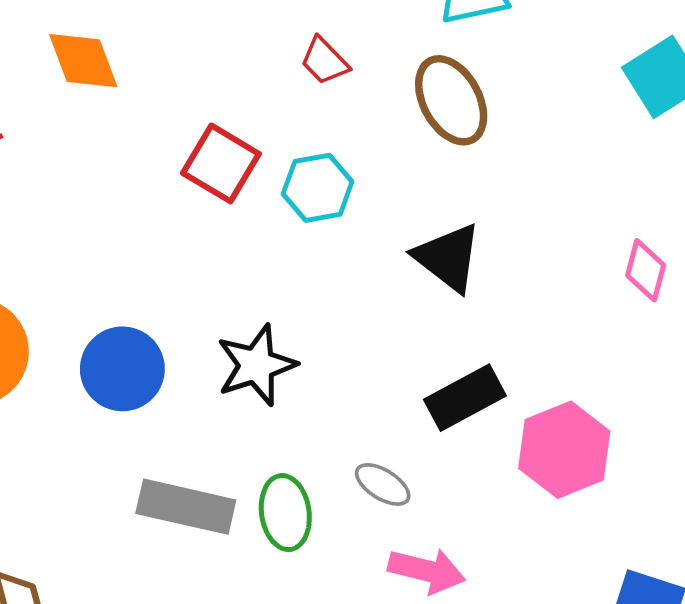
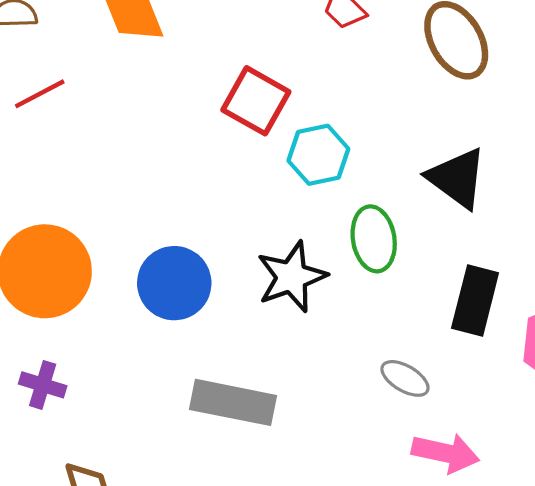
cyan hexagon: (318, 188) -> (318, 155), moved
black rectangle: (465, 398) -> (475, 300), turned -46
green ellipse: (285, 513) -> (374, 239), moved

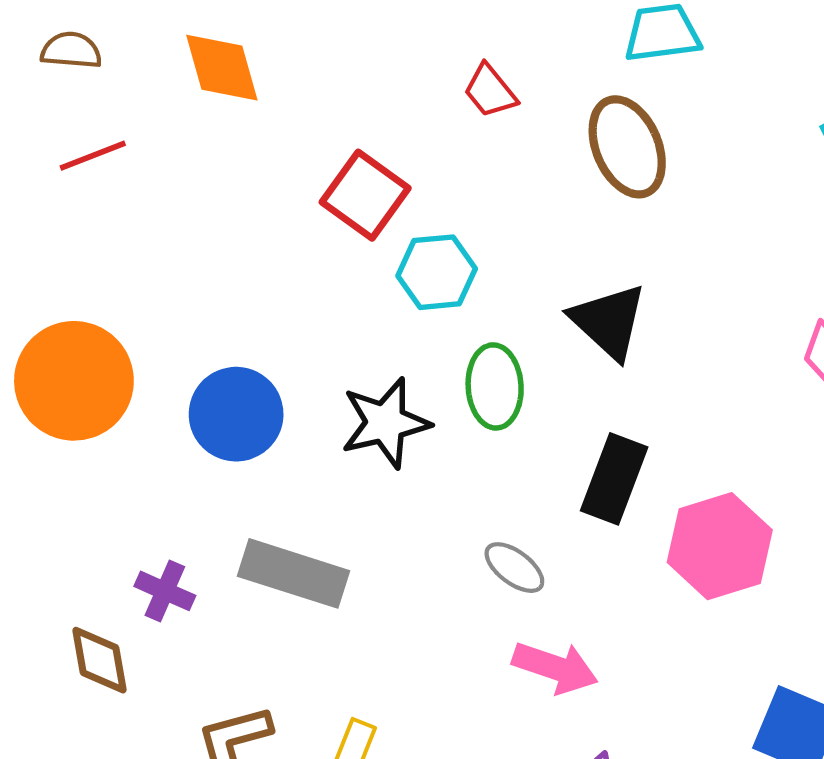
purple cross: (43, 385) -> (165, 591), moved

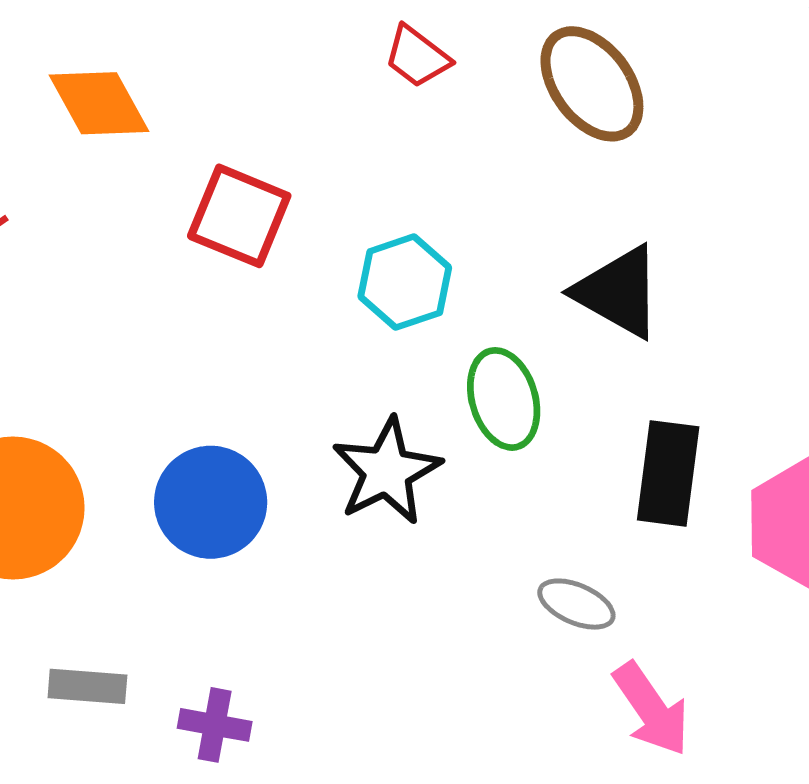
red square: (365, 195) -> (239, 216), moved
gray rectangle: (293, 573) -> (87, 686), moved, size x0.6
purple cross: (165, 591) -> (215, 725), moved
pink arrow: (555, 668) -> (651, 709), turned 50

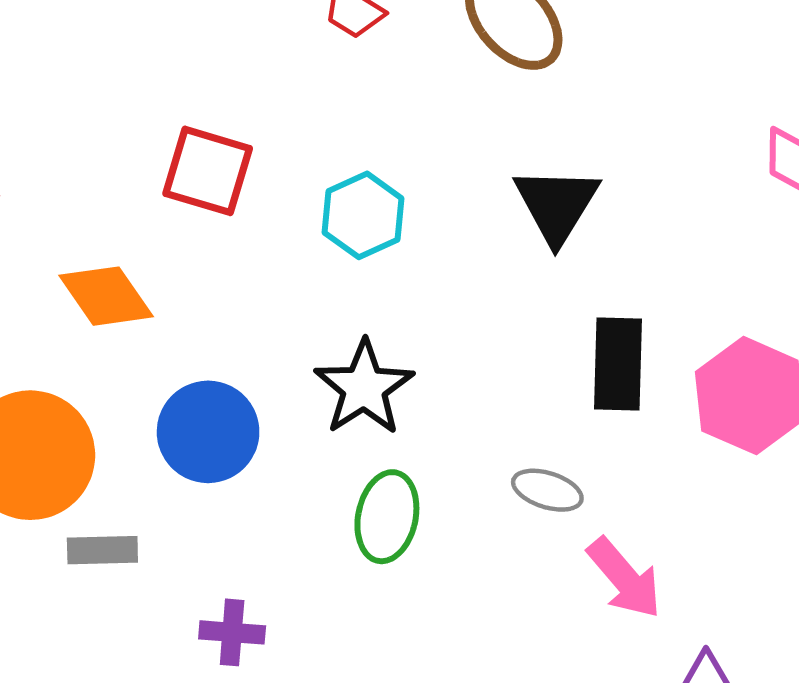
orange diamond: (99, 103) -> (106, 296), moved
black triangle: (618, 292) -> (557, 205), turned 38
green ellipse: (504, 399) -> (387, 517), moved, turned 34
gray rectangle: (87, 686) -> (102, 550), moved

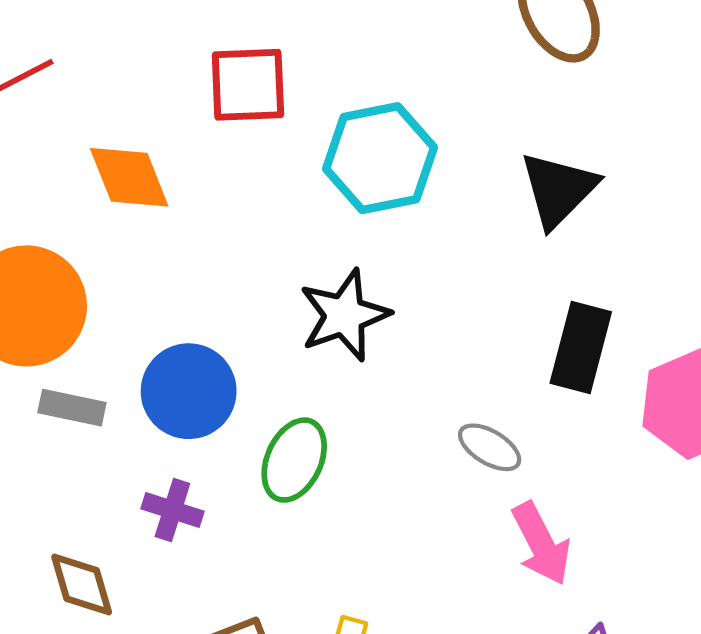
red square: (208, 171) -> (248, 85), turned -32
cyan hexagon: (363, 215) -> (380, 158), size x1.4
blue circle: (208, 432) -> (189, 391), moved
green ellipse: (387, 517) -> (294, 460), moved

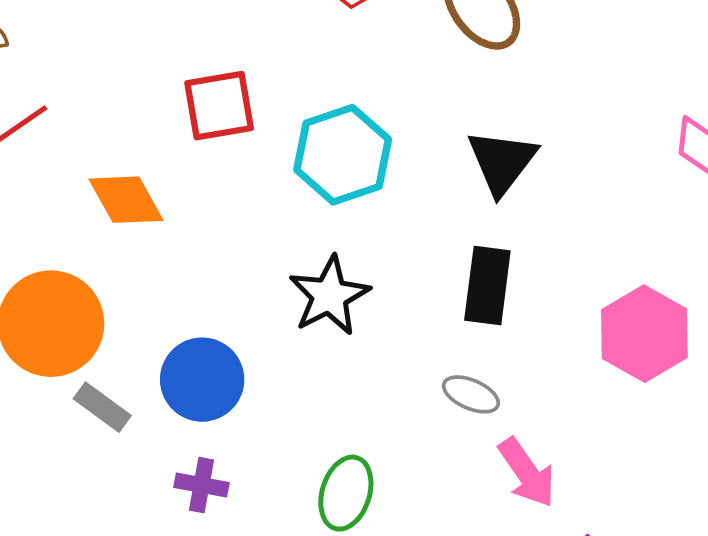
black rectangle: (581, 347) -> (487, 285), moved
gray rectangle: (72, 408) -> (102, 407), turned 32
green ellipse: (294, 460) -> (346, 493), moved

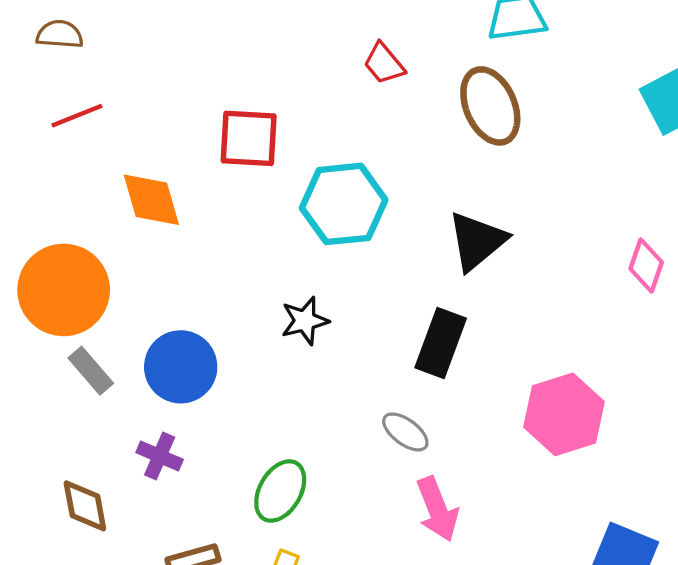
black star: (329, 296) -> (305, 321), size x0.7

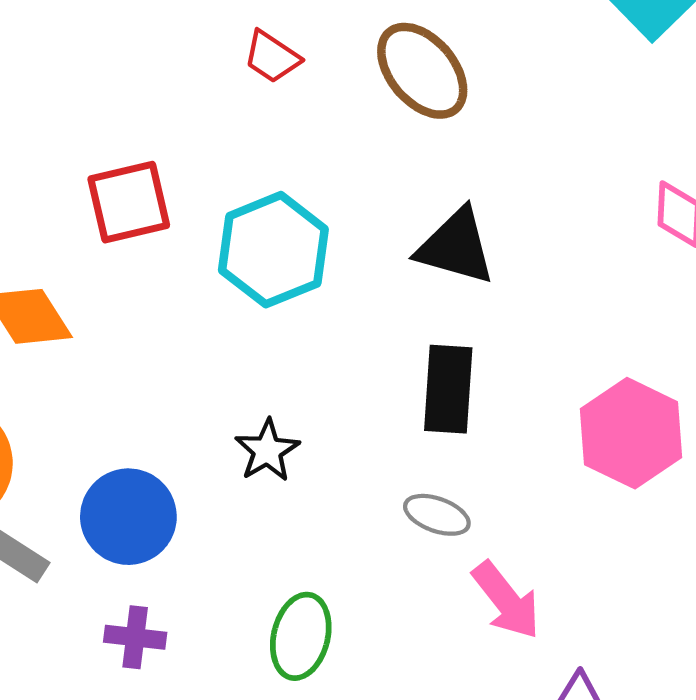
black triangle: (477, 241) -> (456, 247), turned -48
black star: (305, 321) -> (267, 451), moved

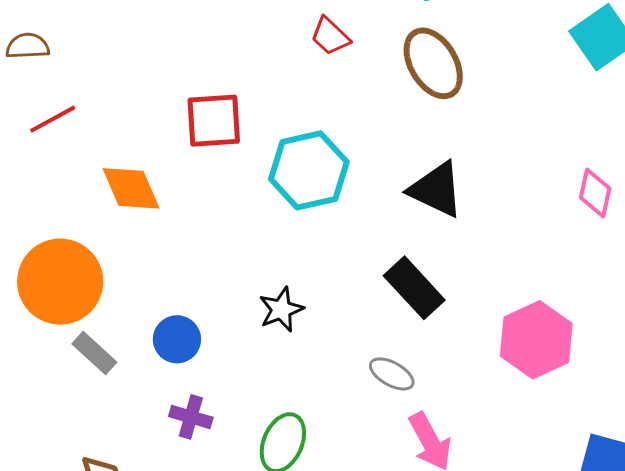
black rectangle: (448, 389) -> (414, 288), turned -56
blue circle: (128, 517) -> (177, 339), size x0.7
purple cross: (135, 637) -> (191, 417), moved

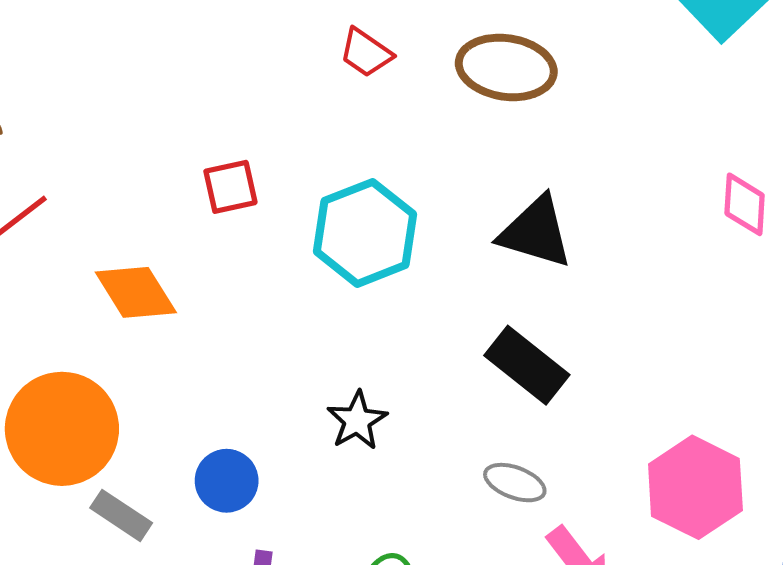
brown ellipse: (433, 63) -> (506, 67), turned -42
red square: (214, 121) -> (230, 187), size x0.7
pink hexagon: (536, 340) -> (695, 487), moved

